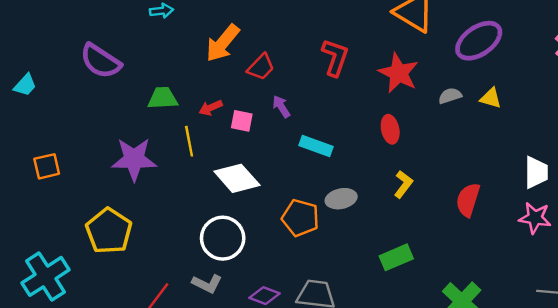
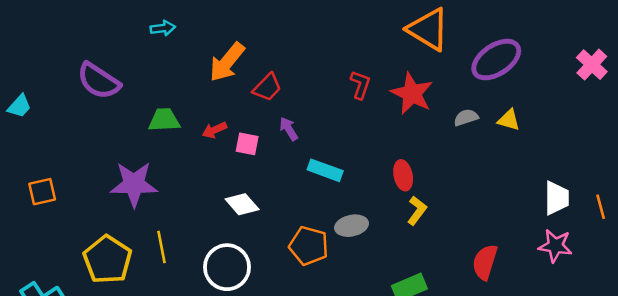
red L-shape: (335, 57) -> (360, 85), moved, size x0.7
red ellipse: (390, 129) -> (403, 175), moved
yellow line: (189, 141) -> (162, 247), moved
white diamond: (237, 178) -> (242, 204), size x0.7
red semicircle: (468, 200) -> (485, 262), moved

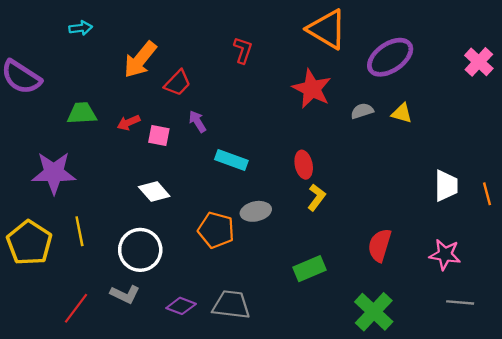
red L-shape: (360, 85) -> (243, 50), moved
pink star: (555, 246) -> (445, 255), moved

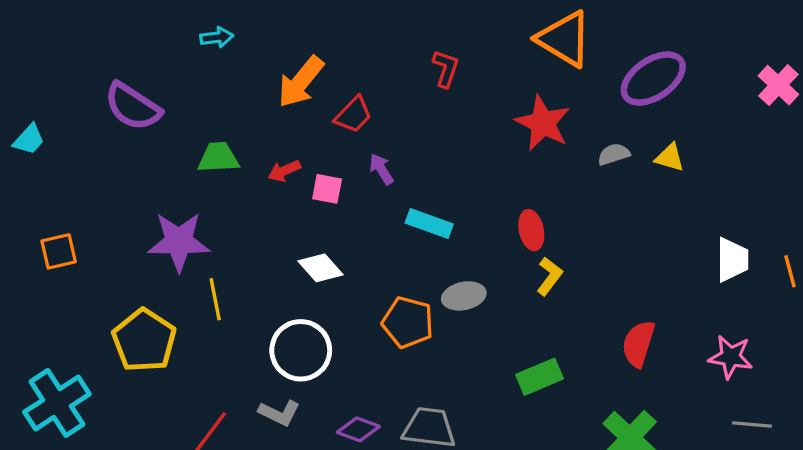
yellow line: (79, 231) -> (215, 299), moved

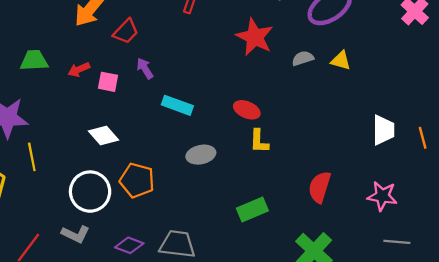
red ellipse: (531, 230) -> (247, 110), turned -55
yellow L-shape: (549, 276) -> (259, 141), turned 145
orange pentagon: (408, 322) -> (137, 180), moved

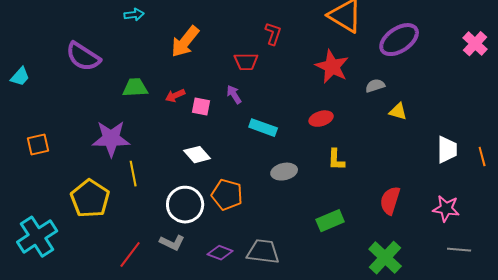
red trapezoid: (126, 31) -> (246, 62), moved, turned 45
yellow triangle: (341, 61) -> (398, 112), moved
red ellipse: (247, 110) -> (321, 119), moved, turned -40

